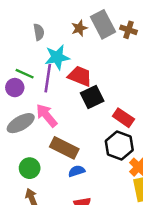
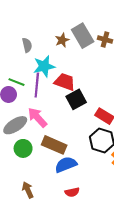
green circle: (30, 168) -> (23, 148), moved
blue semicircle: (77, 171) -> (66, 165), size x1.5

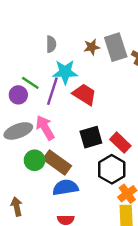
black square: (76, 99) -> (91, 137), moved
green circle: (23, 148) -> (35, 160), moved

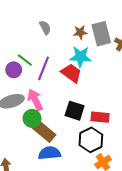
gray semicircle: (51, 44) -> (45, 27), turned -32
cyan star: (65, 72) -> (80, 57), moved
black square: (91, 137) -> (75, 111), turned 30
red rectangle: (120, 143) -> (100, 117), turned -42
green circle: (35, 160) -> (32, 118), moved

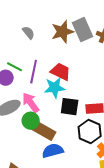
brown star: (80, 32) -> (62, 32), size x1.6
cyan star: (80, 57) -> (55, 88), moved

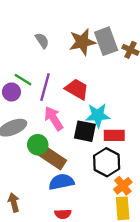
cyan star: (55, 88) -> (98, 115), moved
pink arrow: (31, 103) -> (54, 118), moved

